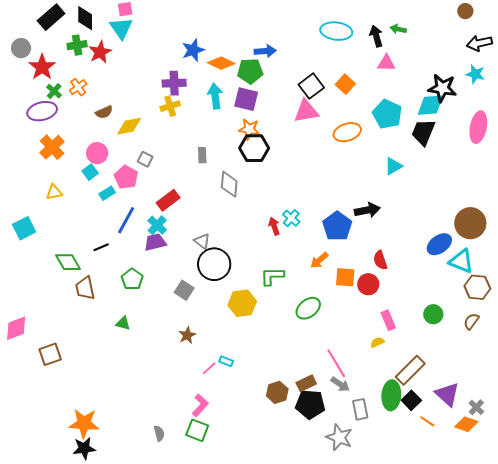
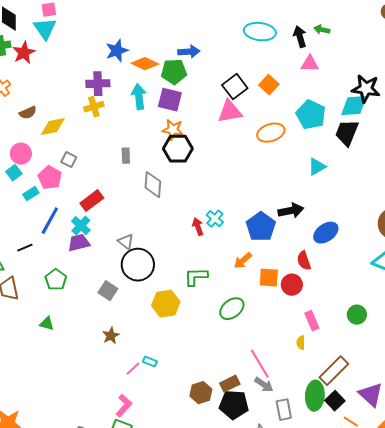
blue ellipse: (439, 244) -> (326, 233), moved
yellow semicircle: (377, 342) -> (301, 343), turned -64

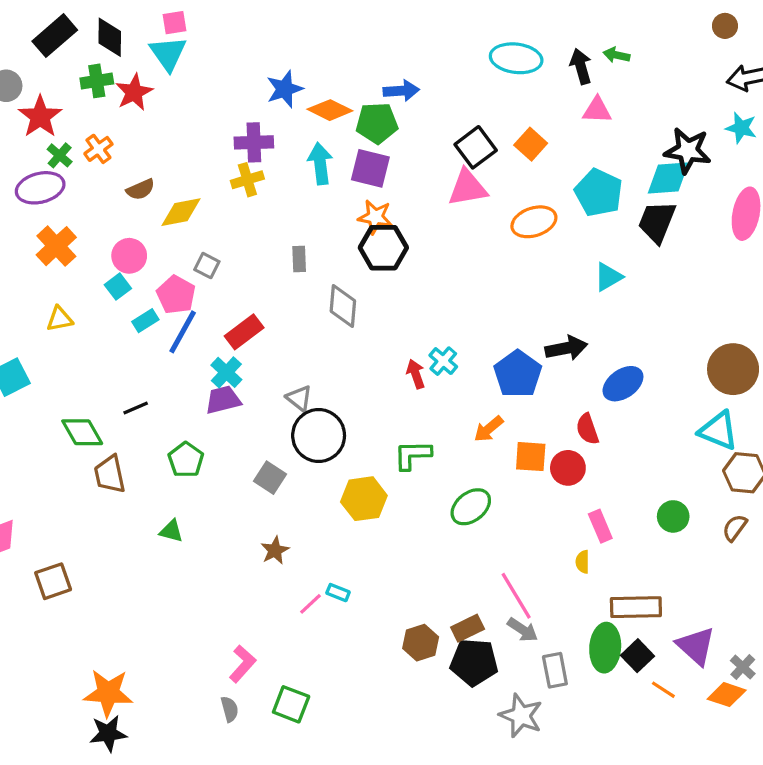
blue line: (50, 221) -> (183, 332), moved
brown rectangle: (334, 371) -> (636, 607), turned 44
pink L-shape: (124, 406) -> (243, 664), moved

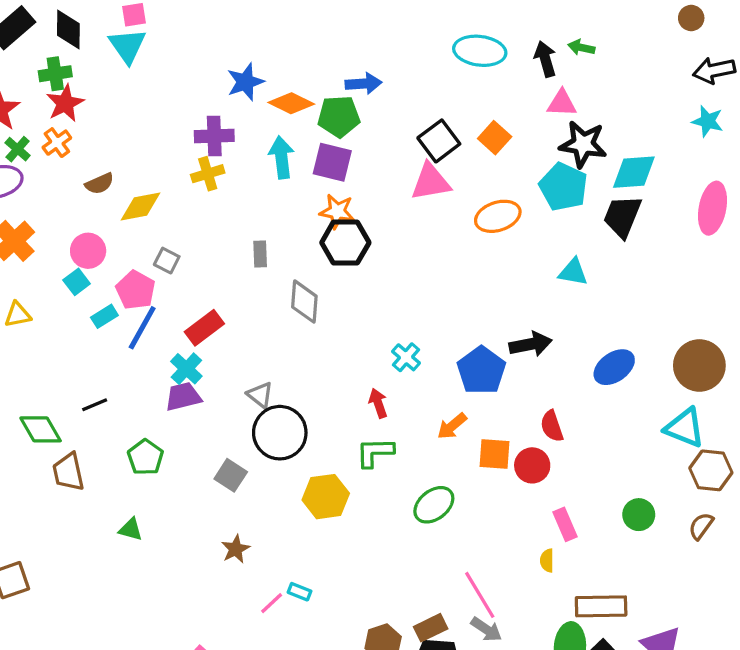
red star: (134, 92) -> (65, 103), moved
black star: (688, 151) -> (583, 144), moved
cyan triangle: (608, 277) -> (573, 272), turned 40
red arrow: (416, 374) -> (378, 403), moved
blue ellipse: (623, 384) -> (614, 367), moved

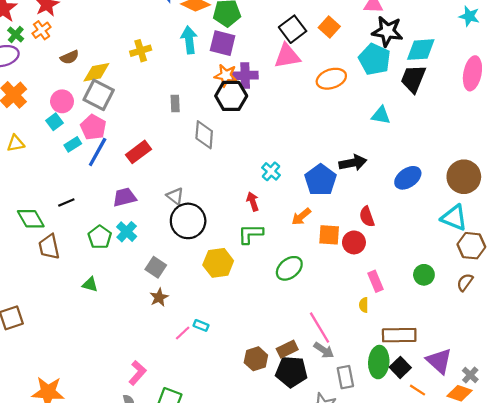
purple cross: (214, 136) -> (245, 75), moved
gray square: (167, 261) -> (99, 95), moved, size x1.8
cyan cross: (186, 369) -> (127, 232), moved
gray square: (231, 475) -> (156, 267), moved

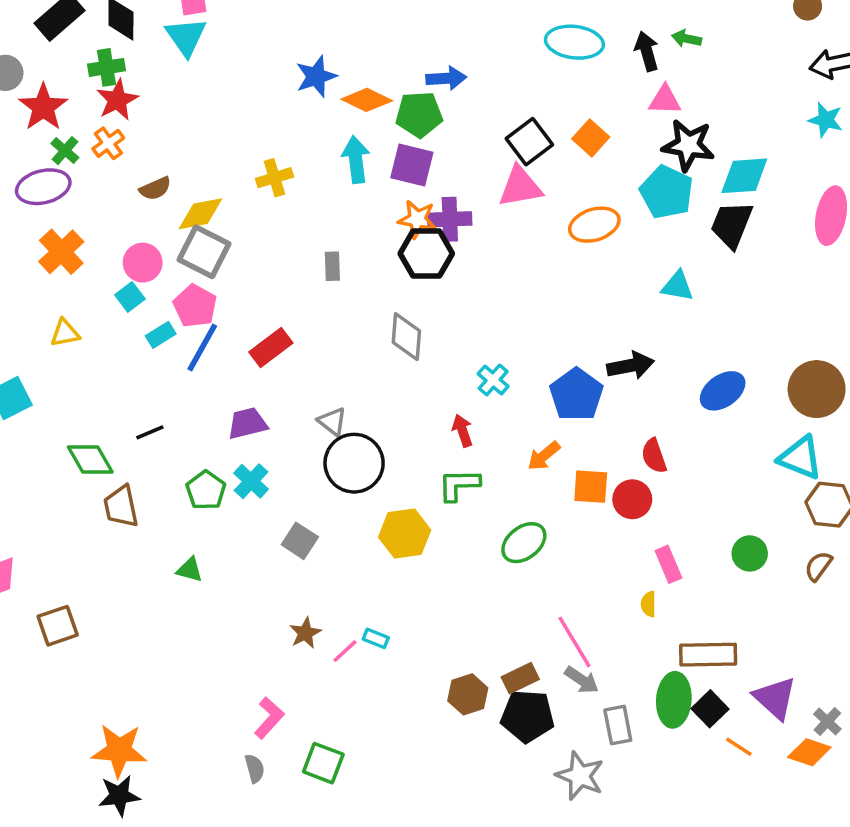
gray diamond: (204, 135) -> (406, 337), moved
brown star: (159, 297) -> (305, 633), moved

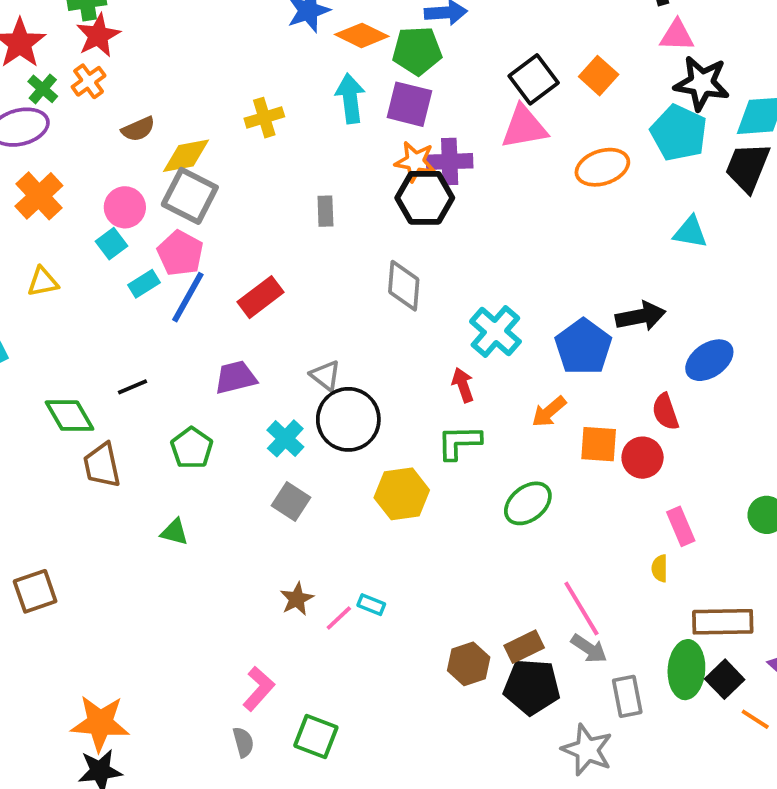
cyan cross: (493, 380) -> (495, 332), size x1.5
blue ellipse: (723, 391) -> (709, 360), moved
cyan cross: (251, 481) -> (285, 438), moved

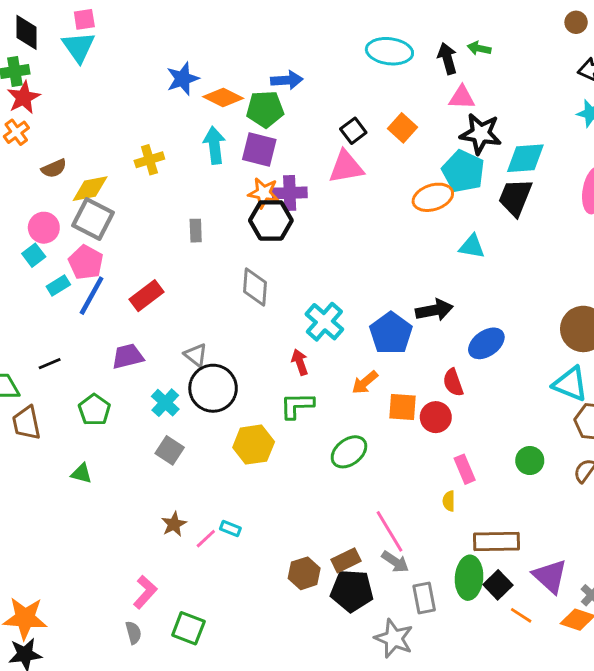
black square: (534, 79) -> (353, 131), size x0.7
orange ellipse: (602, 167) -> (433, 197), moved

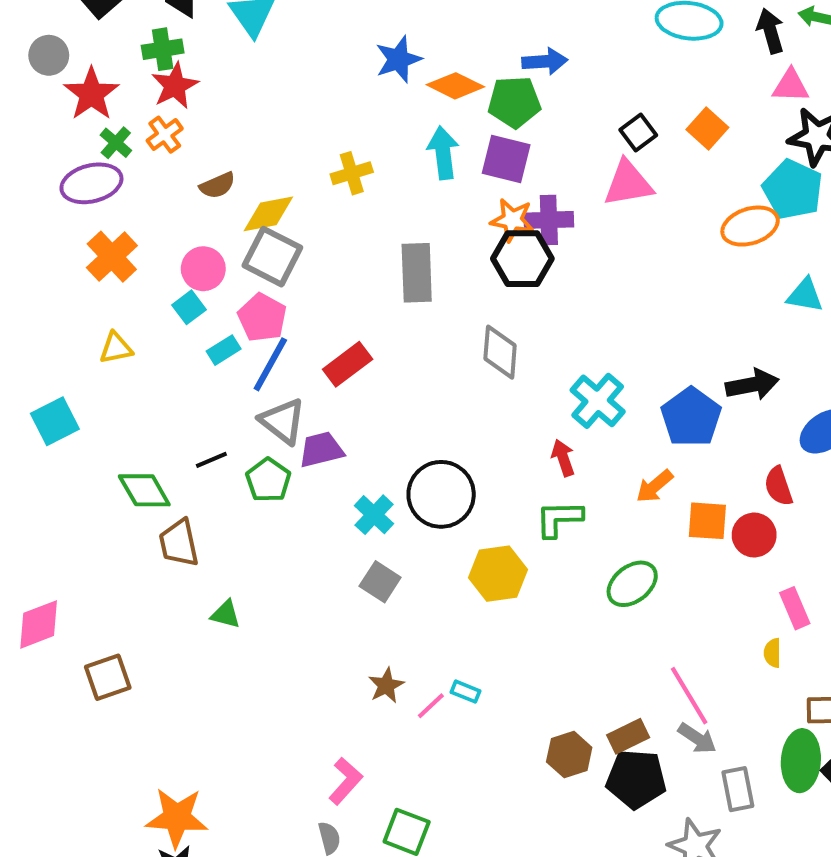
gray rectangle: (196, 231) -> (417, 273), size x1.8
gray triangle: (196, 355) -> (283, 421), moved, size x1.4
green pentagon: (94, 410) -> (268, 480), moved
green triangle: (81, 474) -> (226, 614), moved

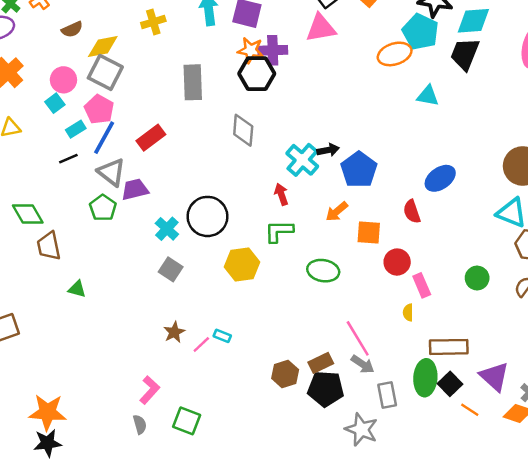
black arrow: (752, 385) -> (328, 150), moved, size x0.7
black line: (211, 460) -> (68, 159), moved
red circle: (754, 535) -> (397, 262), moved
green ellipse: (632, 584) -> (323, 271), turned 48

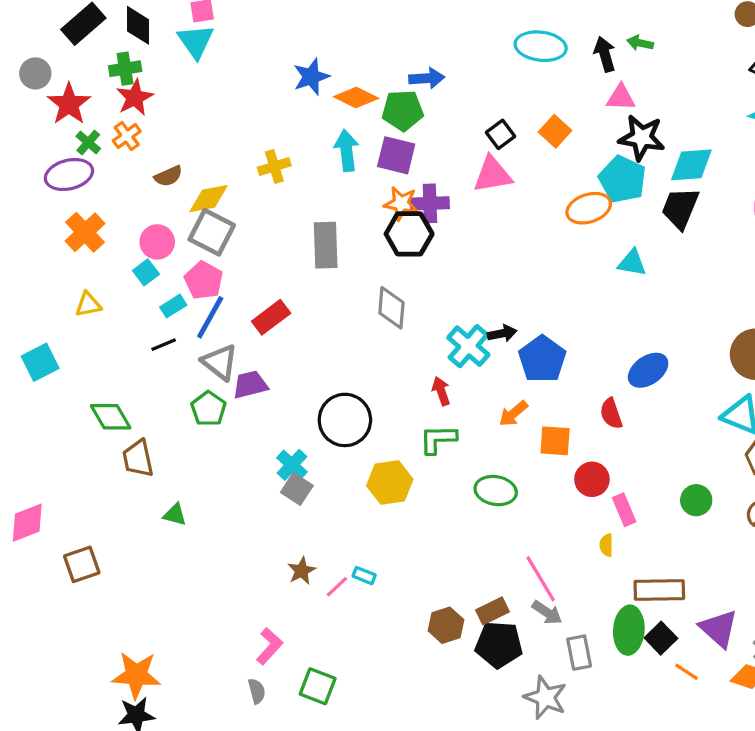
cyan cross: (167, 229) -> (292, 465), moved

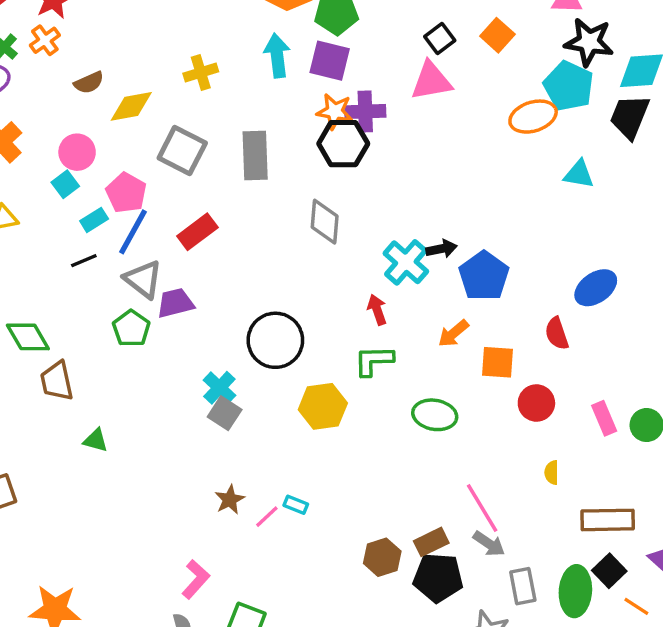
gray square: (212, 232) -> (182, 150), moved
pink rectangle: (624, 510) -> (604, 418), moved
green ellipse: (629, 630) -> (575, 591), moved

